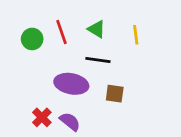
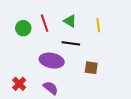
brown square: (115, 94) -> (91, 68), moved
red cross: (42, 117) -> (19, 84), moved

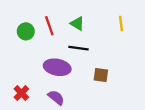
yellow line: (98, 25) -> (121, 24), moved

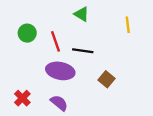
green triangle: (77, 24) -> (82, 14), moved
red line: (49, 26) -> (56, 41), moved
brown square: (101, 75) -> (106, 79), turned 32

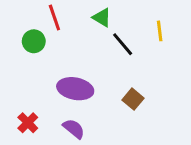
red line: (56, 41) -> (54, 18), moved
black line: (83, 51) -> (123, 44), moved, turned 42

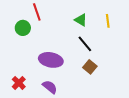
green triangle: (102, 18) -> (81, 20), moved
black line: (123, 44) -> (85, 44), moved

